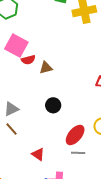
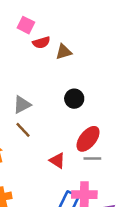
pink square: (16, 46) -> (26, 25), size x0.6
red ellipse: (75, 135) -> (88, 139), moved
gray line: (78, 153) -> (92, 159), moved

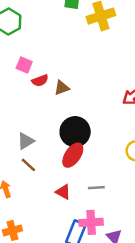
black circle: (74, 99) -> (75, 132), size x1.6
red ellipse: (88, 139) -> (73, 155), moved

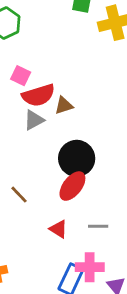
red semicircle: (40, 81) -> (38, 95), size x1.6
gray triangle: (26, 141) -> (34, 120), moved

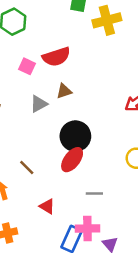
red semicircle: (38, 95) -> (56, 57), moved
red triangle: (58, 229) -> (47, 206), moved

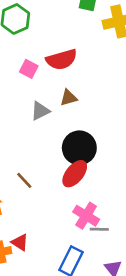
gray line: (94, 194) -> (99, 229), moved
red triangle: (47, 206) -> (20, 242), moved
pink cross: (87, 228) -> (86, 216), moved, turned 30

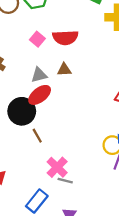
black circle: (79, 148) -> (22, 111), moved
red ellipse: (75, 174) -> (40, 95), moved
brown line: (24, 180) -> (37, 136), moved

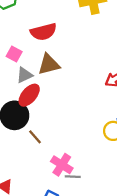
pink square: (37, 39) -> (14, 54), moved
brown triangle: (64, 70) -> (49, 64), size x1.5

